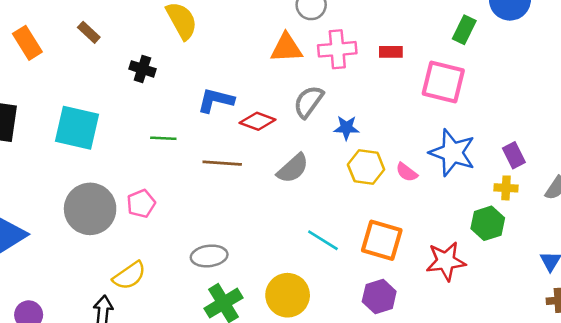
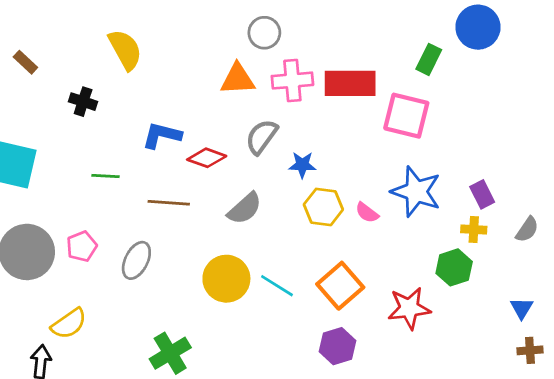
red rectangle: (391, 52) -> (350, 83), size x2.0
orange square: (382, 240) -> (340, 286), turned 33
gray ellipse: (209, 256) -> (136, 260), moved, turned -56
yellow circle: (288, 295) -> (226, 279), moved

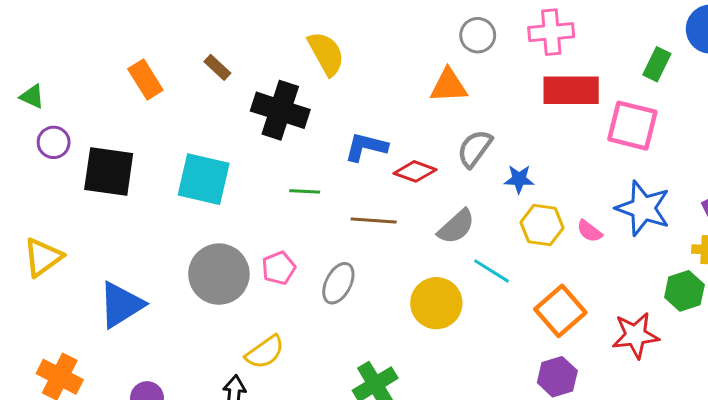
pink cross: (292, 81) -> (551, 32), moved
black cross: (83, 102) -> (280, 110), size x1.8
cyan line: (277, 286) -> (491, 271), moved

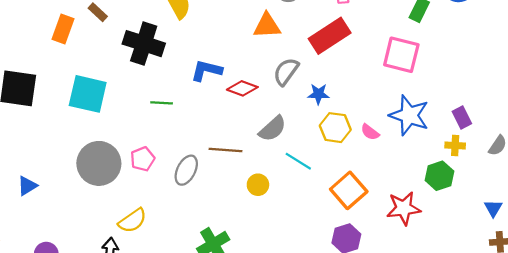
orange rectangle: (145, 80) -> (63, 29), moved, turned 52
red rectangle: (571, 90) -> (330, 36), moved, turned -33
brown line: (374, 220) -> (225, 150), moved
yellow circle: (436, 303) -> (258, 185), size x0.6
blue triangle: (121, 305) -> (27, 186), size x0.6

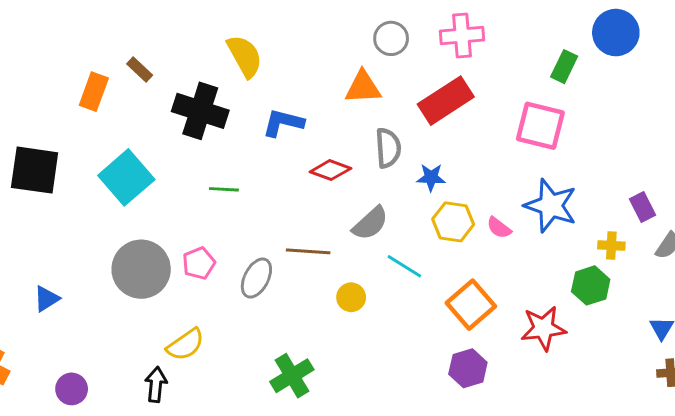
blue L-shape: (206, 70) -> (283, 123), moved
gray semicircle: (286, 72) -> (388, 148), turned 140
cyan square: (88, 94) -> (126, 177), turned 36
purple rectangle: (462, 118) -> (642, 207), moved

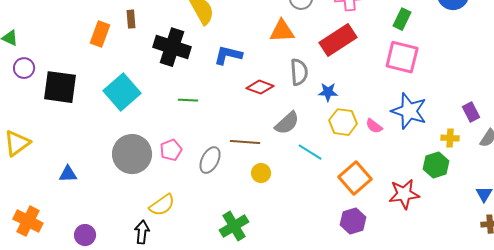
green rectangle: (564, 67) -> (402, 19), moved
brown rectangle: (140, 70) -> (131, 19), turned 42
yellow circle: (351, 297) -> (261, 173), moved
blue triangle: (46, 299) -> (68, 174), turned 30

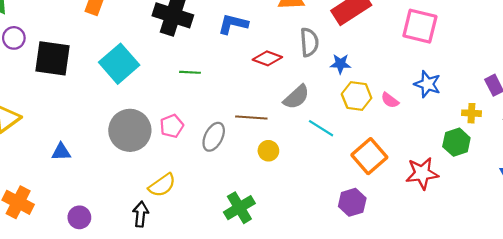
blue star: (409, 111) -> (427, 84), size x0.7
purple hexagon: (353, 221) -> (352, 202), moved

